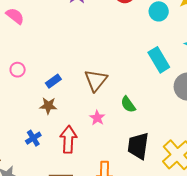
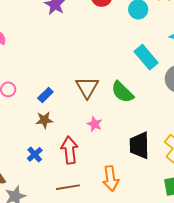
green semicircle: (128, 104) -> (122, 92), moved, size x1.4

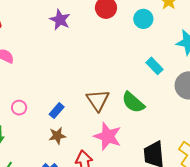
cyan rectangle: (146, 57) -> (154, 66), size x0.7
pink star: (95, 124) -> (108, 136), size x1.8

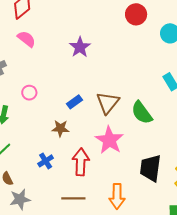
purple star: (60, 20) -> (80, 47), moved
blue rectangle: (57, 111) -> (75, 102), moved

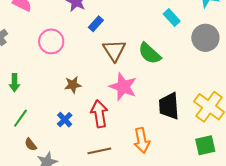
pink circle: (29, 93) -> (51, 41), moved, size x1.6
blue rectangle: (75, 102) -> (96, 24), moved

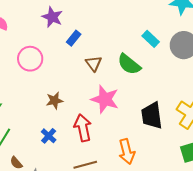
cyan rectangle: (172, 18) -> (151, 39), moved
brown triangle: (114, 50) -> (94, 63), size x0.7

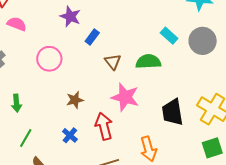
green semicircle: (129, 64) -> (148, 62), turned 140

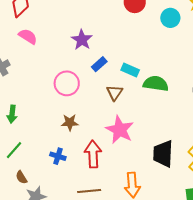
cyan rectangle: (169, 36) -> (130, 70), moved, turned -30
pink circle: (49, 59) -> (67, 83), moved
green semicircle: (148, 62) -> (156, 84), moved
blue cross: (70, 135) -> (58, 156), turned -35

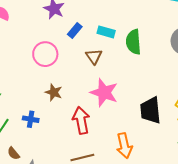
green semicircle: (156, 84) -> (133, 42), turned -95
brown star: (70, 122) -> (54, 92), turned 30
blue cross: (58, 156) -> (31, 119), moved

